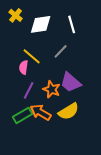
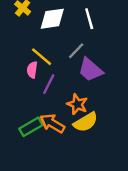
purple trapezoid: (71, 82) -> (90, 70), moved
orange star: (52, 89) -> (77, 104), moved
purple line: (29, 90) -> (49, 84), moved

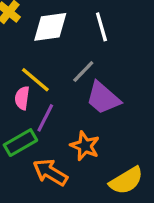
yellow semicircle: (86, 122) -> (126, 181), moved
green rectangle: (31, 127) -> (20, 143), moved

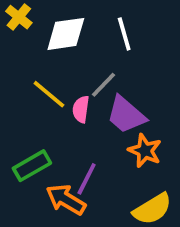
pink semicircle: (22, 98) -> (81, 109), moved
purple line: (45, 118) -> (87, 179), moved
orange star: (85, 146) -> (145, 151), moved

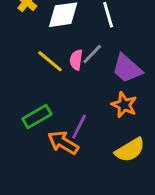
pink semicircle: (81, 109) -> (76, 60), moved
purple trapezoid: (126, 115) -> (127, 69), moved

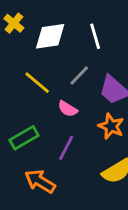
pink semicircle: (76, 60) -> (68, 109), moved, turned -66
orange arrow: (63, 143) -> (40, 181), moved

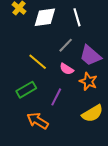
yellow line: (37, 83) -> (38, 62), moved
pink semicircle: (68, 109) -> (67, 69), moved

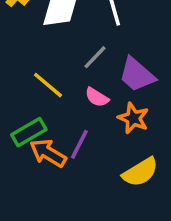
orange arrow: (38, 121) -> (48, 153), moved

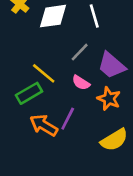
green rectangle: (29, 132) -> (29, 93), moved

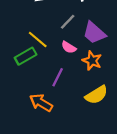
orange arrow: (44, 125) -> (41, 103), moved

